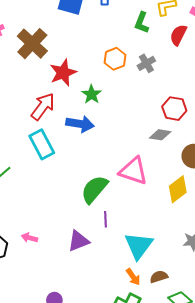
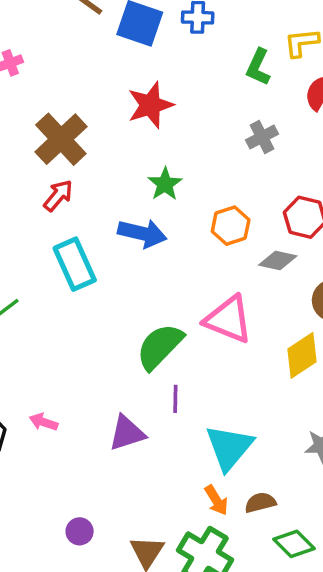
brown cross: (32, 44) -> (61, 139), moved
orange hexagon: (115, 59) -> (231, 226), moved
red star: (63, 73) -> (150, 105), moved
red arrow: (43, 106) -> (58, 196), moved, size x0.7

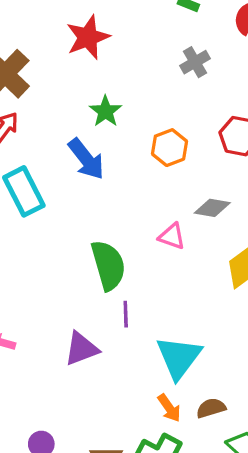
blue arrow: (142, 233) -> (86, 159), turned 42
gray diamond: (278, 261) -> (212, 208), moved
pink triangle: (228, 319) -> (172, 236), size x0.6
green semicircle: (160, 346) -> (108, 265), turned 123

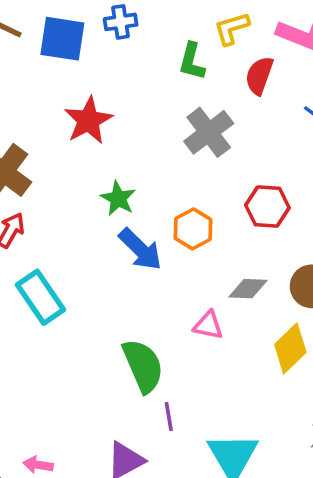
gray cross: (195, 62) -> (209, 132), size x1.5
blue arrow: (86, 159) -> (140, 249), moved

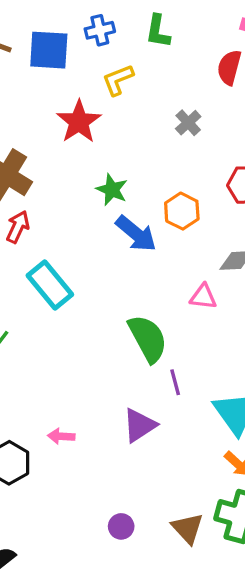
yellow L-shape: (232, 28) -> (118, 80), moved
green L-shape: (192, 61) -> (158, 31), moved
gray cross: (209, 132) -> (188, 123), size x0.6

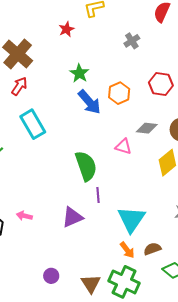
red star: (79, 122) -> (66, 29), size x0.6

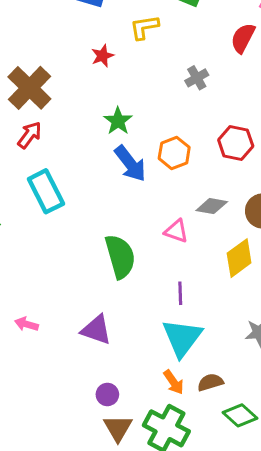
purple line: (98, 195) -> (180, 293), moved
purple triangle: (72, 217) -> (96, 330), turned 40
purple circle: (51, 276) -> (107, 394), moved

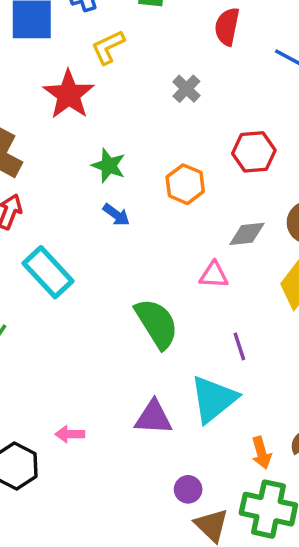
red star: (103, 56) -> (69, 95), size x1.8
blue arrow: (130, 164) -> (116, 215), moved, size x0.6
cyan triangle: (182, 338) -> (213, 399), moved, turned 30
orange arrow: (174, 382) -> (261, 453), turned 35

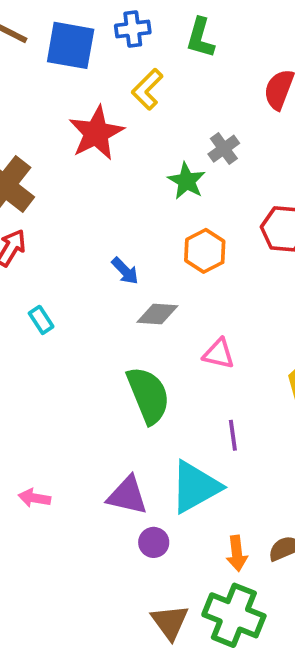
yellow L-shape: (108, 47) -> (147, 89), turned -30
green star: (109, 166) -> (187, 181), moved
gray diamond: (247, 234) -> (157, 314), moved
cyan rectangle: (48, 272) -> (41, 320), size x0.5
purple circle: (188, 489) -> (154, 542), moved

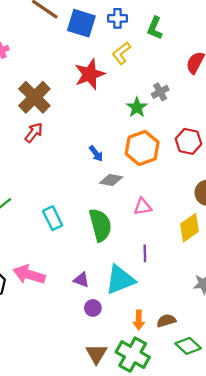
orange hexagon: (205, 251) -> (142, 148), size x1.4
cyan rectangle: (41, 320) -> (53, 218), moved, size x1.5
pink triangle: (219, 354) -> (143, 207), turned -30
purple triangle: (127, 496) -> (81, 280), size x0.7
pink arrow: (34, 498) -> (29, 275), size x1.8

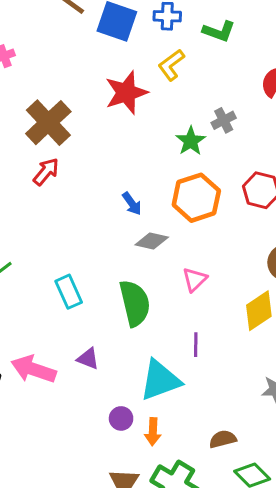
green L-shape: (155, 28) -> (219, 31), turned -95
pink triangle: (143, 207) -> (195, 279), turned -36
purple triangle: (81, 280) -> (88, 359), moved
orange arrow: (139, 320) -> (153, 432), moved

